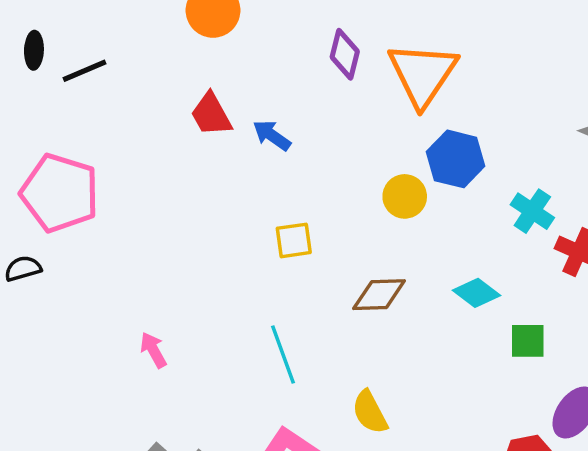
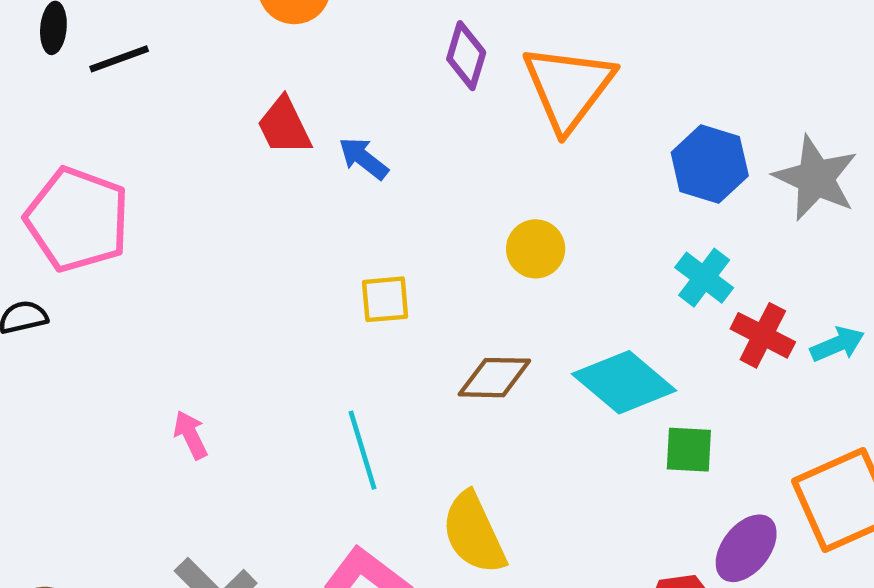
blue hexagon: (456, 159) -> (710, 164), moved
cyan diamond: (476, 293) -> (624, 382), size x1.6
yellow semicircle: (370, 412) -> (474, 533), size x1.4

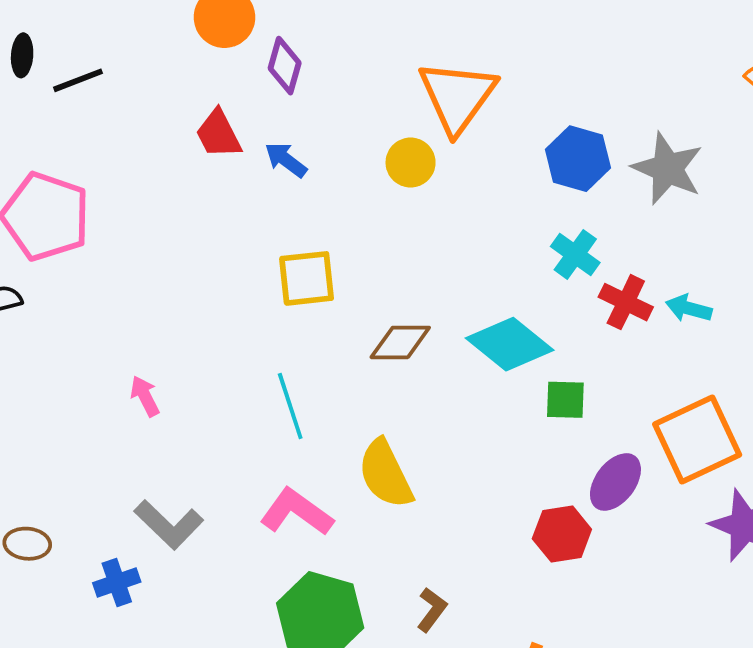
purple diamond: (466, 56) -> (285, 66), moved
yellow circle: (536, 249) -> (411, 163), moved
yellow square: (385, 299) -> (307, 278), size x1.4
cyan arrow: (837, 344) -> (689, 308), turned -141

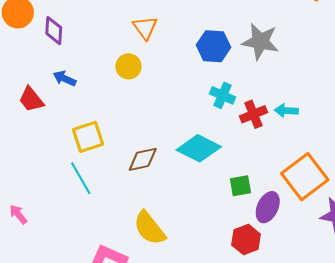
orange triangle: (457, 97) -> (145, 28), size x0.6
red trapezoid: (218, 134) -> (31, 99), moved
red cross: (626, 302) -> (253, 114), turned -36
green square: (565, 400) -> (240, 186), moved
cyan line: (290, 406) -> (81, 178), moved

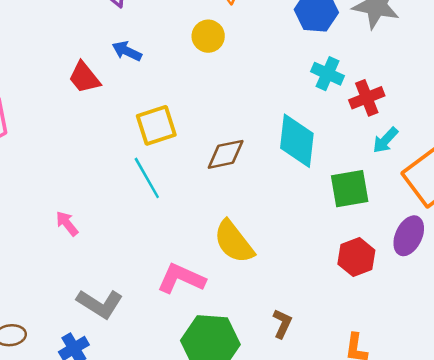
cyan arrow: (286, 111) -> (385, 140), moved, turned -50
cyan diamond: (199, 148) -> (297, 141), turned 69
green square: (240, 186) -> (350, 189), size x1.4
purple ellipse: (268, 207) -> (409, 236), moved

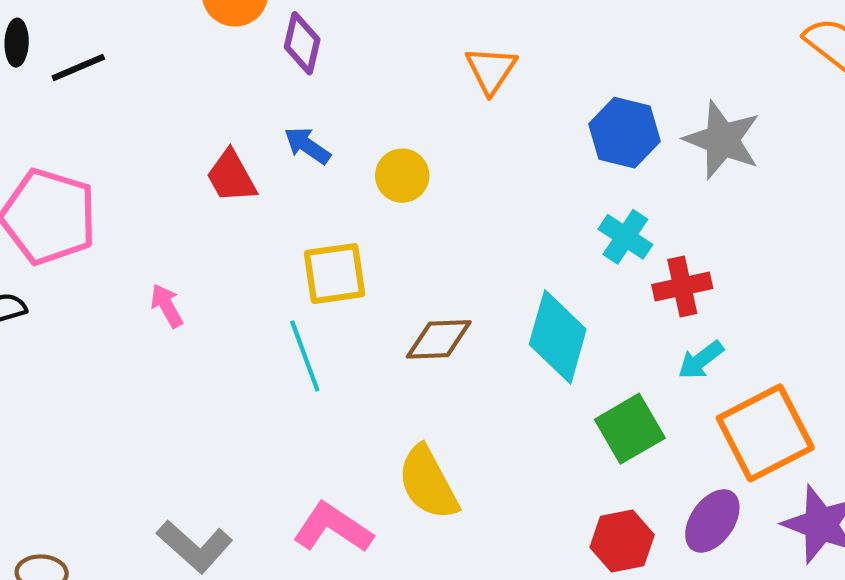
yellow circle: (208, 36) -> (402, 176), moved
green square: (350, 189) -> (630, 429), turned -30
pink arrow: (67, 224) -> (167, 306), moved

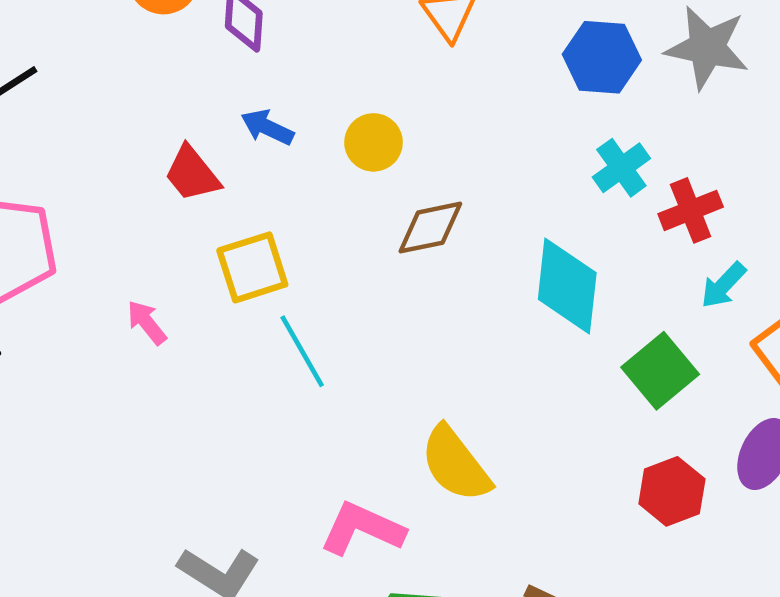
cyan cross: (625, 237) -> (621, 168), turned 30
yellow square: (335, 274) -> (252, 267), moved
brown diamond: (439, 339) -> (430, 228), moved

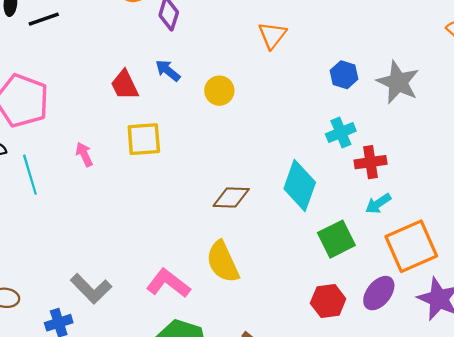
blue hexagon: (602, 57) -> (344, 75), size x0.7
brown diamond: (430, 228) -> (231, 198), moved
cyan line: (302, 351) -> (30, 175), moved

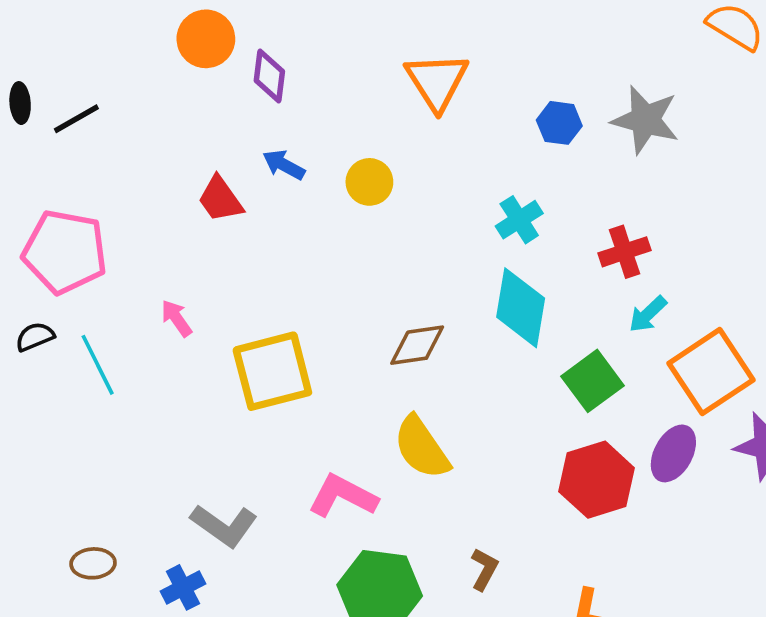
orange triangle: (272, 35) -> (437, 81), size x1.4
cyan cross: (341, 133) -> (519, 220), moved
yellow square: (144, 139) -> (272, 371), moved, size x1.4
red hexagon: (328, 301) -> (597, 480), size x1.4

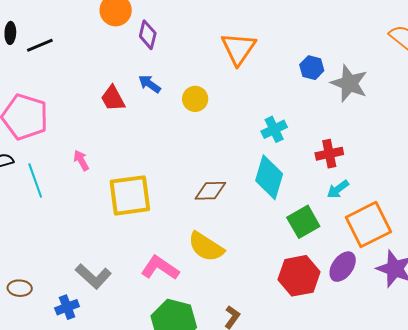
blue hexagon: (559, 123) -> (312, 68), moved
yellow semicircle: (422, 448) -> (206, 247), turned -30

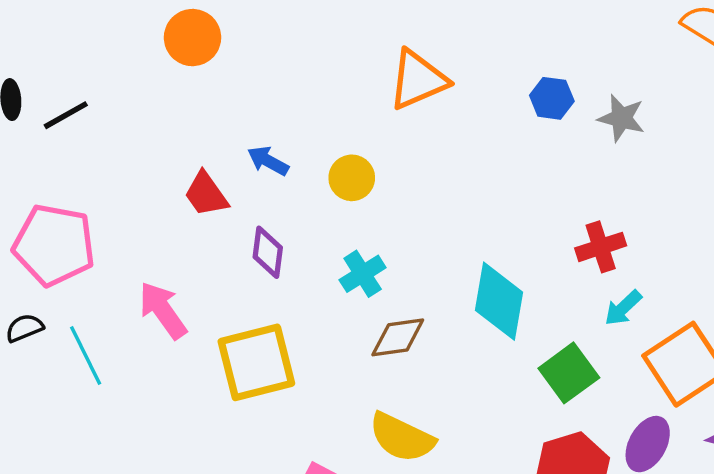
purple diamond: (148, 35) -> (268, 252), moved
orange triangle: (238, 49) -> (418, 80), turned 39
gray star: (349, 83) -> (621, 118), size x0.7
cyan cross: (274, 129) -> (363, 274), moved
pink arrow: (81, 160) -> (163, 310), size x1.6

